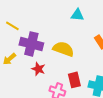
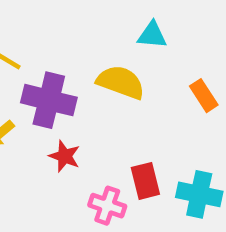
yellow semicircle: (63, 49) -> (121, 82), moved

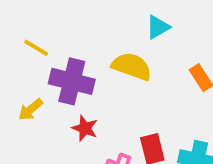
cyan triangle: (152, 35) -> (158, 27), turned -35

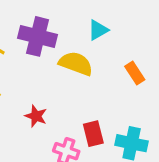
purple cross: (72, 81) -> (38, 36), moved

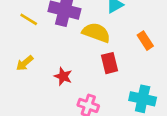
red rectangle: (93, 134) -> (109, 63), moved

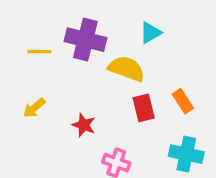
yellow line: (29, 19) -> (39, 52), turned -30
orange rectangle: (145, 41) -> (183, 101), moved

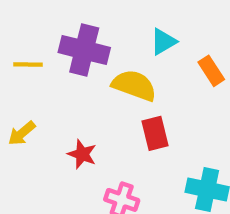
orange rectangle: (183, 101) -> (211, 71), moved

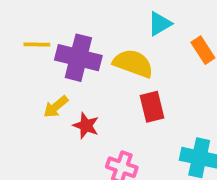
purple cross: (84, 50) -> (78, 58), moved
yellow arrow: (22, 133) -> (56, 107), moved

